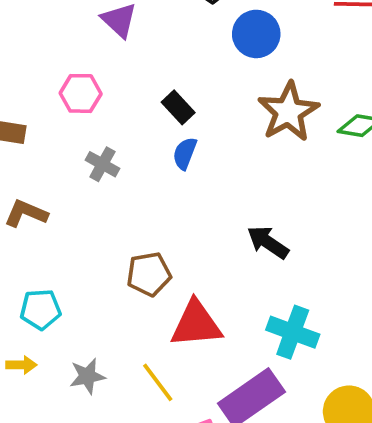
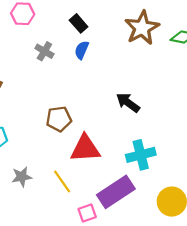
gray cross: (102, 164) -> (44, 51), moved
cyan cross: (293, 332) -> (141, 155), turned -36

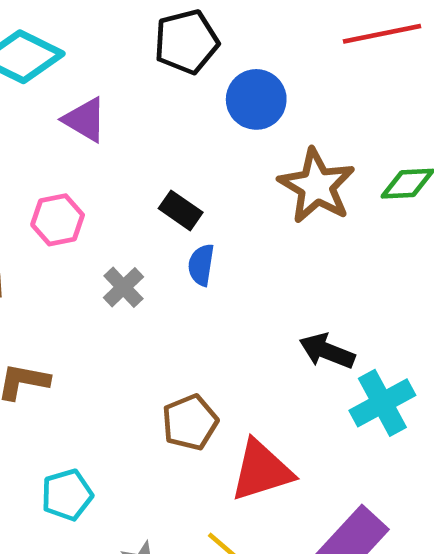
gray cross: (44, 51) -> (123, 287), turned 30
cyan cross: (141, 155) -> (382, 403), moved

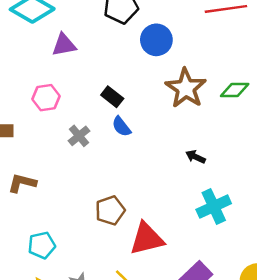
purple triangle: (85, 120) -> (64, 45), turned -45
blue semicircle: (201, 265) -> (121, 127), turned -50
black arrow: (327, 351) -> (196, 157), moved, size x0.7

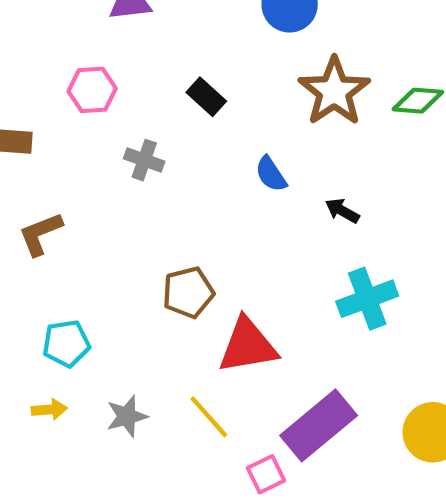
blue semicircle: (121, 127) -> (271, 174), moved
gray cross: (79, 136) -> (144, 160), turned -35
brown L-shape: (22, 183) -> (40, 234), turned -40

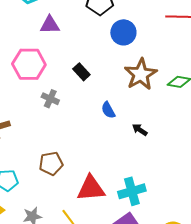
pink hexagon: (92, 90) -> (29, 64), size x1.5
brown pentagon: (188, 292) -> (51, 163), moved
cyan cross: (367, 299) -> (132, 191), moved

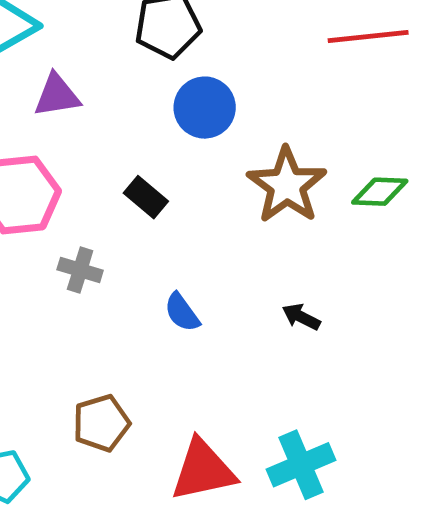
blue circle: (123, 32) -> (205, 108), moved
blue semicircle: (108, 110) -> (182, 312), moved

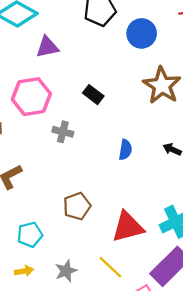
blue circle: (205, 108) -> (142, 33), moved
blue semicircle: (182, 312) -> (125, 150), moved, turned -132

